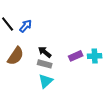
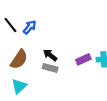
cyan triangle: (46, 81) -> (19, 86), moved

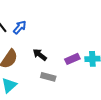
gray rectangle: (50, 68) -> (48, 77), moved

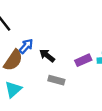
blue arrow: (20, 27) -> (26, 46), moved

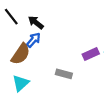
black arrow: (47, 56) -> (36, 22), moved

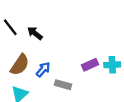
blue arrow: (33, 40) -> (43, 69), moved

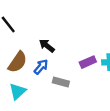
black arrow: (35, 33) -> (47, 46), moved

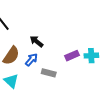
cyan triangle: (18, 91) -> (11, 81), turned -35

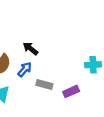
purple rectangle: (72, 56) -> (71, 91), moved

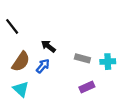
gray rectangle: (44, 84) -> (82, 58), moved

